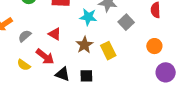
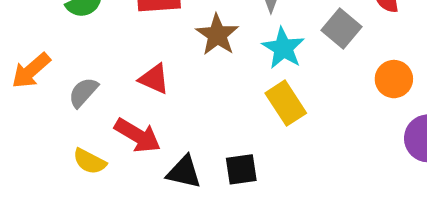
cyan star: (88, 17) -> (283, 48), moved, turned 30
gray square: (126, 22) -> (341, 29), moved
brown star: (84, 45) -> (217, 35), moved

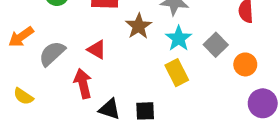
gray square: (341, 29) -> (216, 45), moved
gray semicircle: (83, 92) -> (52, 54), size x1.4
red arrow: (138, 135) -> (83, 84), turned -140
yellow semicircle: (89, 161) -> (23, 96), moved

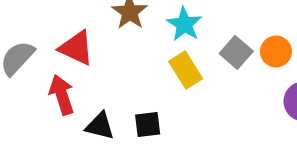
gray square: (216, 45) -> (236, 52), moved
red triangle: (97, 50) -> (76, 48), size x1.4

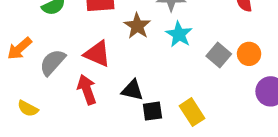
yellow rectangle: (186, 70) -> (192, 112), moved
black triangle: (100, 126) -> (132, 90), moved

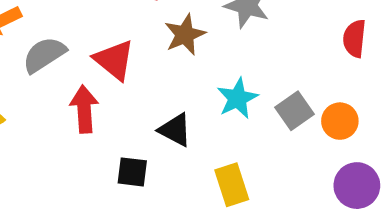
cyan star: (179, 34) -> (237, 98), moved
black triangle: (132, 90) -> (175, 130), moved
black square: (152, 111) -> (132, 172), moved

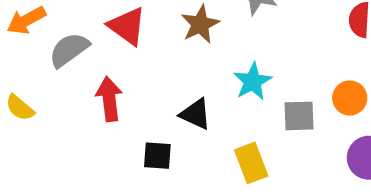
red triangle: (114, 60) -> (127, 26), moved
gray square: (294, 111) -> (299, 116), moved, turned 36

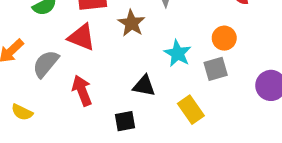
orange circle: (350, 98) -> (224, 38), moved

